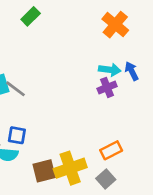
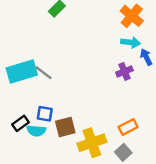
cyan arrow: (110, 70) -> (131, 42), moved
brown square: (44, 171) -> (65, 127), moved

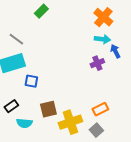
gray line: (44, 73) -> (16, 39), moved
blue square: (45, 114) -> (31, 81), moved
cyan semicircle: (36, 131) -> (24, 123), moved

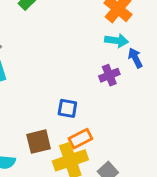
blue square: (31, 81) -> (67, 108), moved
orange rectangle: (100, 109) -> (80, 139), moved

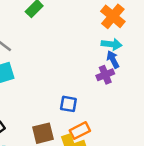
blue arrow: (135, 58) -> (113, 59), moved

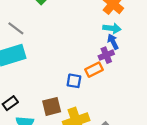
orange rectangle: (80, 131) -> (94, 70), moved

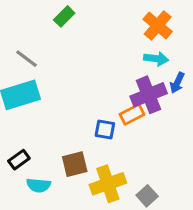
blue arrow: (113, 42) -> (177, 83), moved, turned -128
purple cross: (106, 55) -> (149, 95), size x1.6

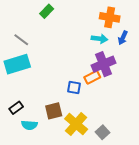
orange cross: (158, 25) -> (110, 17), turned -30
cyan arrow: (156, 59) -> (99, 39), moved
blue arrow: (177, 83) -> (123, 38), moved
yellow cross: (108, 184) -> (76, 124), turned -30

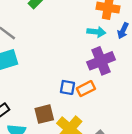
orange rectangle: (92, 77) -> (86, 89), moved

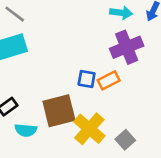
brown square: (44, 114) -> (59, 111), size x1.4

